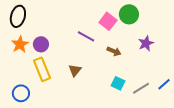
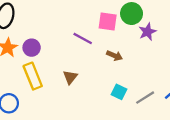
pink square: (108, 21) -> (108, 21), turned -30
purple star: (146, 43) -> (147, 32), moved

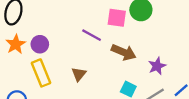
purple star: (147, 32) -> (157, 66), moved
brown arrow: (114, 56) -> (124, 52), size x1.5

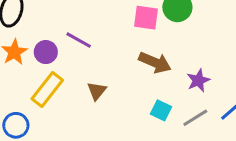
purple line: (92, 35) -> (79, 40), moved
yellow rectangle: (41, 73) -> (47, 89), turned 60

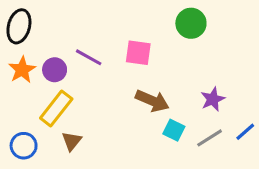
pink square: (146, 18) -> (138, 53), moved
brown arrow: (155, 62) -> (152, 101), moved
brown triangle: (97, 91) -> (72, 141), moved

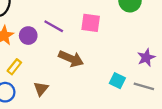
brown arrow: (152, 101) -> (71, 59), moved
yellow rectangle: (56, 108) -> (14, 67), moved, size x0.6
gray line: (210, 138) -> (144, 86), turned 48

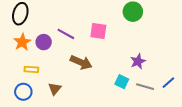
purple star: (146, 57) -> (138, 61), moved
yellow rectangle: (14, 67) -> (31, 69), turned 56

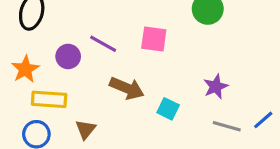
orange star: (22, 42) -> (25, 69), moved
yellow rectangle: (31, 69) -> (49, 99), size x1.5
cyan square: (122, 82) -> (168, 109), moved

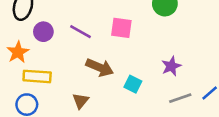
purple circle: (68, 56) -> (43, 32), moved
gray line: (227, 126) -> (180, 98), turned -35
brown triangle: (86, 129) -> (80, 101), moved

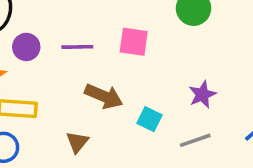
purple line: (80, 32) -> (77, 47), turned -30
gray line: (180, 98) -> (195, 140), moved

